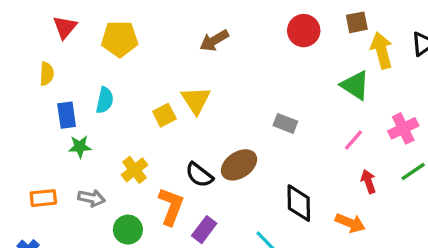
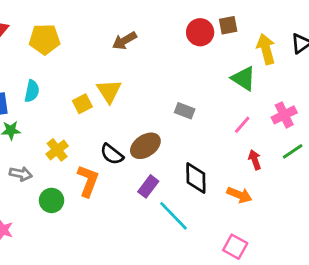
brown square: (357, 22) -> (228, 25), moved
purple rectangle: (204, 230) -> (148, 186), moved

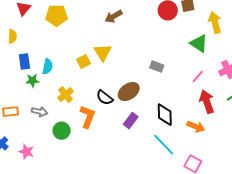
cyan semicircle: (32, 91) -> (47, 66), moved
red arrow: (255, 160) -> (207, 102), size x1.6
cyan line: (173, 216) -> (164, 145), moved

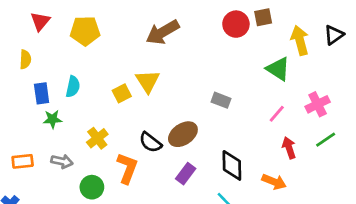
brown arrow: (114, 16) -> (163, 32), size x1.4
cyan semicircle: (47, 66) -> (73, 87), moved
red arrow: (207, 102) -> (289, 148), size x0.7

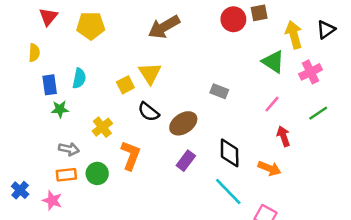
pink cross: (318, 104) -> (310, 72), moved
green line: (326, 140) -> (318, 113), moved
black semicircle: (150, 142) -> (149, 112), moved
orange rectangle: (23, 161) -> (66, 175), moved

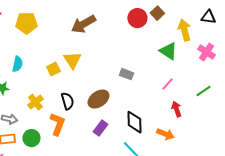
brown square: (259, 13) -> (157, 13), turned -32
black triangle: (326, 30) -> (208, 17), moved, turned 42
pink cross: (310, 72) -> (206, 52), moved, turned -30
black semicircle: (149, 112) -> (67, 101), moved, turned -144

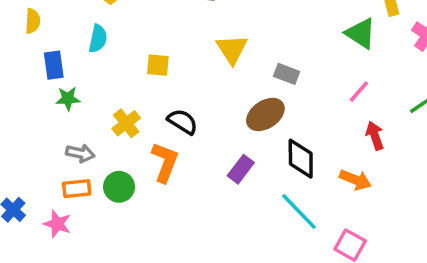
yellow triangle: (72, 60) -> (232, 49), moved
cyan semicircle: (17, 64) -> (98, 39), moved
yellow square: (53, 69) -> (158, 65), turned 32
brown ellipse: (98, 99) -> (265, 114), moved
black semicircle: (67, 101) -> (183, 122), turned -42

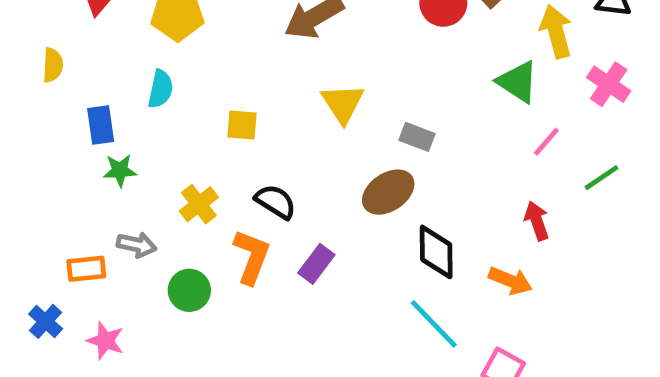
yellow semicircle: (33, 21) -> (53, 65), moved
pink line: (359, 92) -> (546, 142), moved
purple rectangle: (241, 169) -> (316, 264), moved
orange rectangle: (77, 189) -> (86, 269), moved

